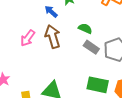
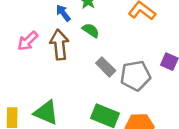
green semicircle: (85, 29) -> (91, 30), moved

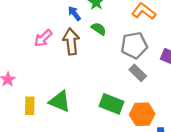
gray rectangle: (106, 67) -> (138, 73), moved
gray pentagon: (135, 76) -> (134, 45), moved

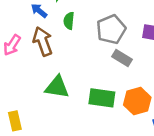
green semicircle: (99, 29) -> (69, 21), turned -105
green triangle: (60, 101) -> (57, 87), moved

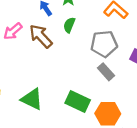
brown arrow: (43, 41) -> (41, 36), turned -40
green triangle: (57, 87) -> (32, 99), moved

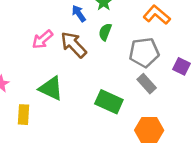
green triangle: (32, 99) -> (51, 88), moved
green rectangle: (78, 101) -> (109, 102), moved

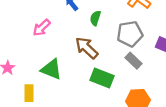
brown arrow: (74, 45) -> (87, 48), moved

